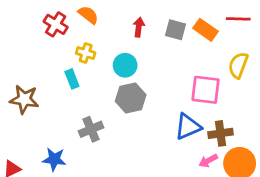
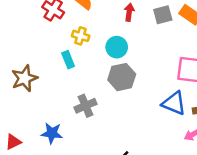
gray square: (176, 30) -> (163, 15), turned -30
brown star: (24, 99) -> (24, 78), turned -30
blue triangle: (188, 127) -> (174, 103), turned 45

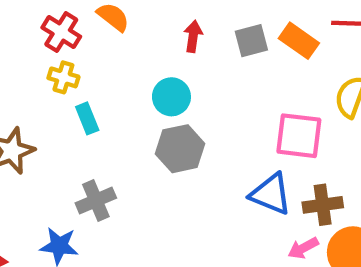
yellow cross: (81, 36) -> (63, 77), moved
gray cross: (86, 106) -> (96, 201), moved

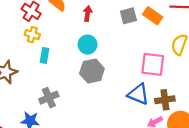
red arrow: (193, 36) -> (88, 14), moved
cyan rectangle: (87, 118) -> (44, 56), turned 32

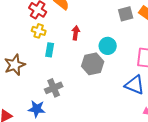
red arrow: (88, 14) -> (76, 33), moved
cyan circle: (88, 45) -> (108, 46), moved

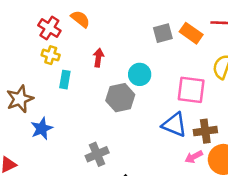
gray cross: (54, 88) -> (97, 154), moved
blue star: (37, 109) -> (42, 129), moved, turned -30

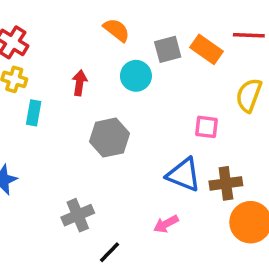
orange semicircle: (80, 19) -> (117, 30), moved
cyan circle: (140, 74) -> (136, 76), moved
pink square: (191, 90) -> (206, 127), size x0.6
pink arrow: (194, 157) -> (166, 224), moved

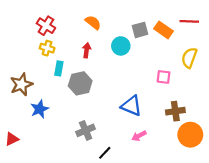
orange semicircle: (117, 30) -> (93, 22), moved
gray hexagon: (109, 138) -> (80, 83), moved
blue triangle: (184, 175) -> (131, 106), moved

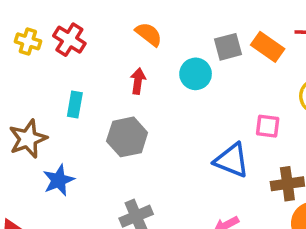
yellow cross: (47, 48) -> (28, 41), moved
cyan rectangle: (59, 68) -> (75, 105), moved
blue triangle: (131, 106) -> (232, 160), moved

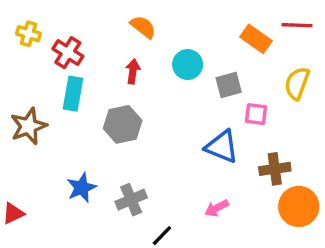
red cross: (69, 40) -> (68, 53), moved
gray square: (228, 47) -> (229, 85), moved
cyan rectangle: (75, 105) -> (73, 94), size x1.4
blue star: (59, 180) -> (82, 188), moved

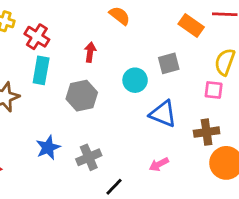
orange semicircle: (143, 27) -> (120, 16), moved
cyan circle: (188, 65) -> (135, 80), moved
pink square: (256, 114) -> (214, 90), moved

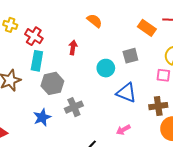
gray hexagon: (82, 96) -> (52, 83), moved
gray cross: (89, 157) -> (74, 107), moved

